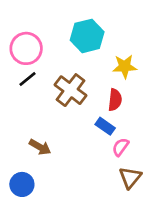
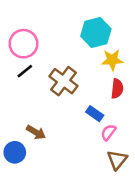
cyan hexagon: (87, 36) -> (96, 32), moved
red semicircle: (115, 100) -> (117, 89), moved
blue circle: (22, 184) -> (15, 152), moved

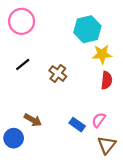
pink circle: (24, 44) -> (22, 21), moved
brown cross: (63, 81) -> (58, 73), size x0.7
blue rectangle: (95, 114) -> (77, 125), moved

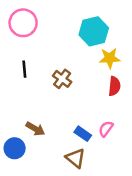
black line: (23, 64) -> (24, 69), turned -56
brown triangle: (107, 145) -> (75, 158), moved, turned -30

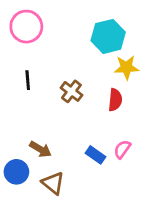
red semicircle: (114, 86) -> (115, 100), moved
brown triangle: (75, 158) -> (53, 183), moved

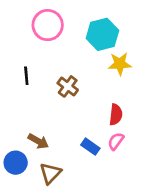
pink circle: (26, 27) -> (48, 25), moved
red semicircle: (115, 100) -> (116, 115), moved
brown triangle: (53, 183) -> (50, 173), turned 35

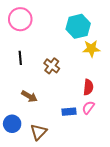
pink circle: (48, 25) -> (20, 19), moved
brown arrow: (38, 141) -> (29, 96), moved
blue rectangle: (90, 147) -> (69, 112), turned -40

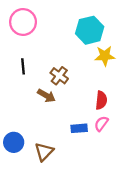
brown arrow: (29, 96) -> (46, 96), moved

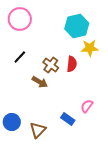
black line: (23, 66) -> (20, 57), turned 48
red semicircle: (101, 100) -> (72, 64), moved
blue rectangle: (79, 128) -> (68, 119), moved, turned 40

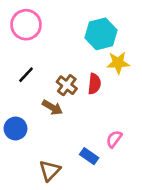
blue circle: (12, 122) -> (15, 129), moved

